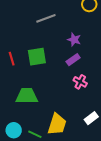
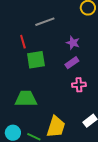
red line: (12, 59) -> (23, 42), moved
pink cross: (80, 82) -> (79, 85), turned -32

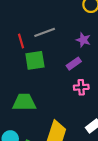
gray line: (45, 22) -> (45, 32), moved
purple star: (73, 43) -> (83, 40), moved

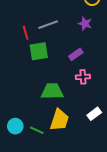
purple star: (83, 40) -> (85, 24), moved
green trapezoid: (24, 102) -> (52, 91), moved

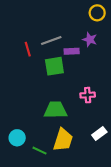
green square: (39, 51) -> (54, 66), moved
purple rectangle: (76, 54) -> (72, 51), moved, turned 32
cyan circle: (15, 126) -> (17, 138), moved

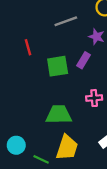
gray line: (51, 41) -> (66, 21), moved
purple rectangle: (72, 51) -> (84, 60), moved, turned -56

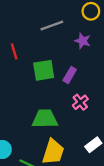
purple rectangle: (84, 60) -> (70, 75), moved
pink cross: (94, 98) -> (80, 102), turned -35

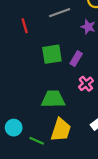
red line: (14, 51) -> (25, 26), moved

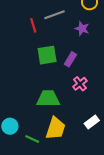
red line: (25, 26) -> (33, 25), moved

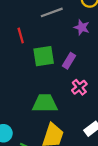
red line: (33, 25) -> (21, 35), moved

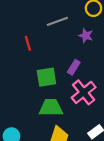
green square: (44, 56) -> (46, 77), moved
pink cross: (79, 87) -> (84, 92), size x1.6

